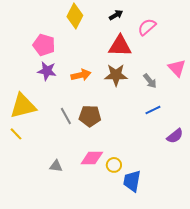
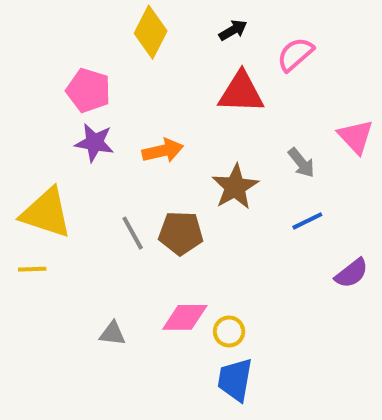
brown star: (116, 75) -> (235, 187), moved, turned -30
yellow triangle: (23, 106) -> (46, 213), turned 32
yellow line: (16, 134) -> (32, 269), turned -48
blue trapezoid: (132, 181) -> (235, 380), moved

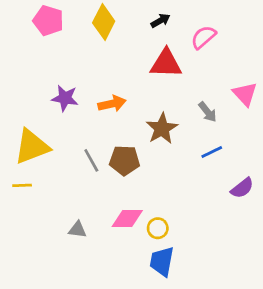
pink pentagon: (88, 90) -> (48, 21), moved
yellow triangle: (46, 213) -> (32, 147), turned -39

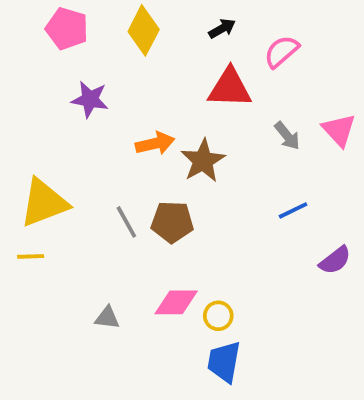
purple star: (65, 98) -> (90, 99), moved
gray arrow: (208, 112) -> (287, 136), moved
brown star: (162, 129) -> (203, 161), moved

